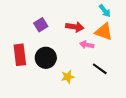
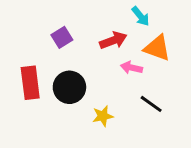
cyan arrow: (105, 11) -> (141, 16), moved
red arrow: (75, 27) -> (113, 40), turned -30

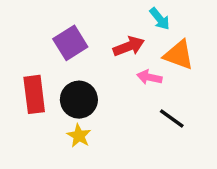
purple square: (62, 37) -> (70, 43), size x1.4
yellow star: (103, 116) -> (79, 136), moved, turned -30

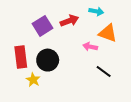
cyan arrow: (160, 19) -> (96, 11), turned -40
red arrow: (129, 46) -> (69, 21), moved
yellow star: (79, 136) -> (33, 80), moved

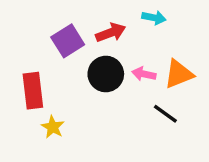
orange triangle: (108, 33) -> (179, 74), moved, turned -42
black circle: (48, 60) -> (106, 74), moved

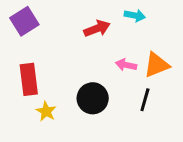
purple square: (68, 41) -> (24, 21), moved
black circle: (106, 74) -> (93, 98), moved
black line: (165, 114) -> (145, 100), turned 70

